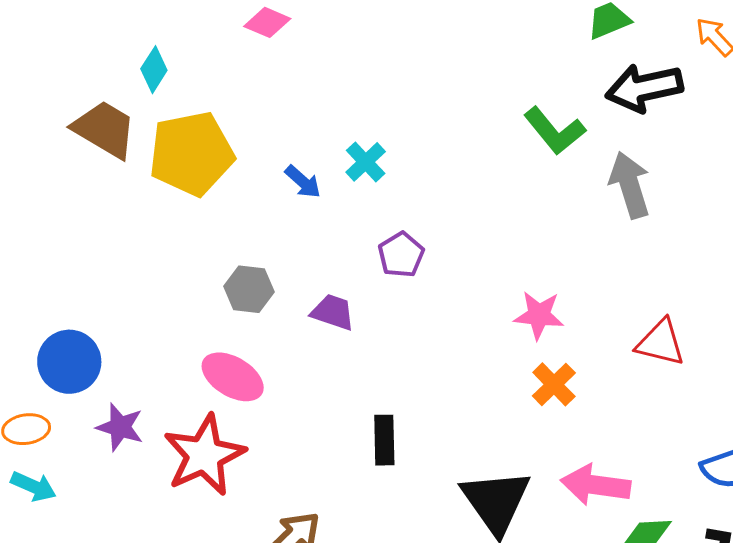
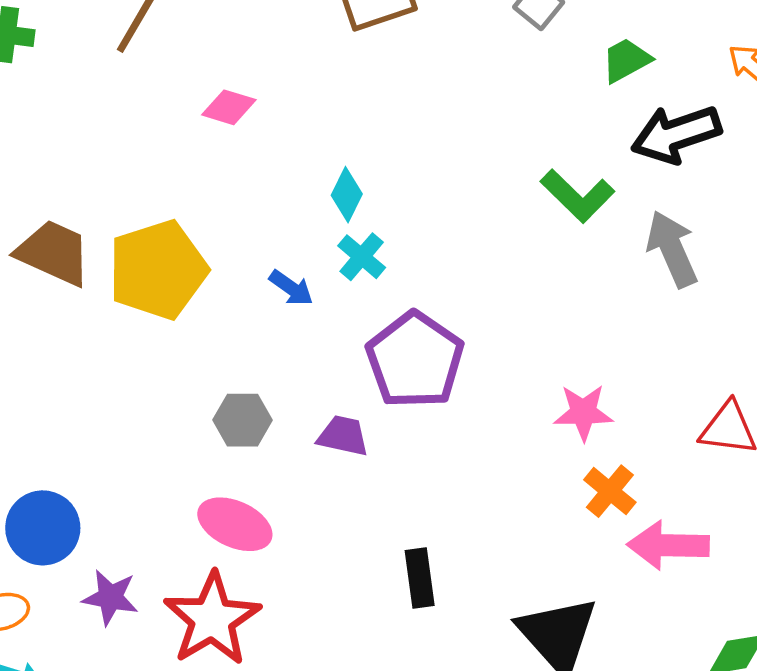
cyan diamond: (154, 70) -> (347, 195), moved
purple pentagon: (401, 255) -> (415, 360), size x1.8
pink arrow: (595, 485) -> (668, 545), moved

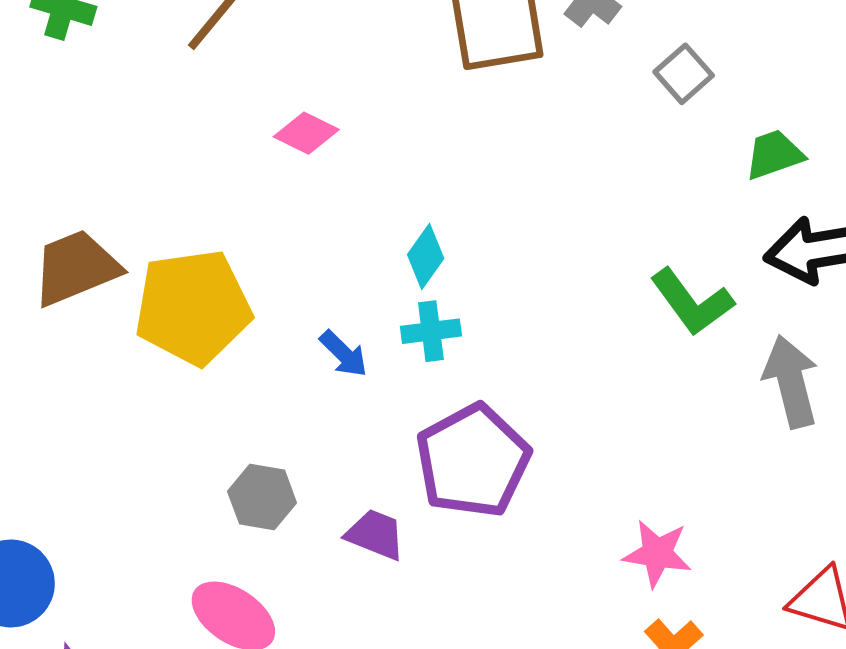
brown trapezoid: (54, 253) -> (76, 268), turned -56
cyan cross: (362, 257) -> (431, 331), turned 33

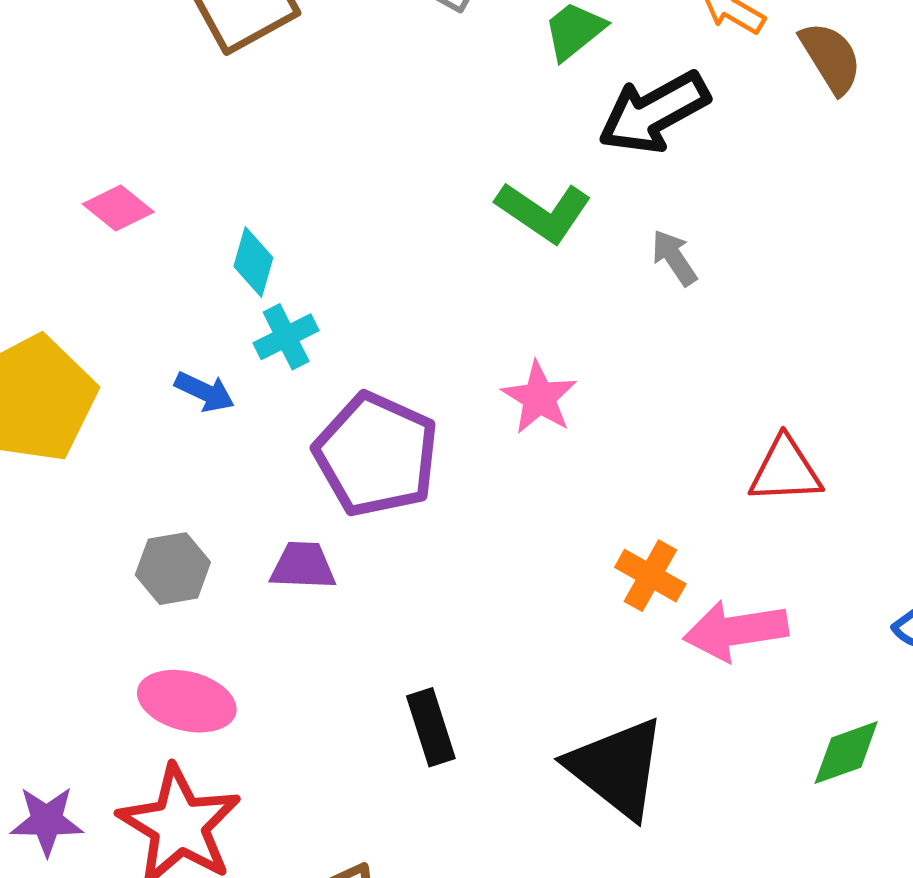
pink diamond: (306, 133) -> (118, 208), moved, turned 32
gray arrow: (791, 382) -> (674, 258), size x0.6
pink star: (657, 553) -> (539, 398), moved, turned -30

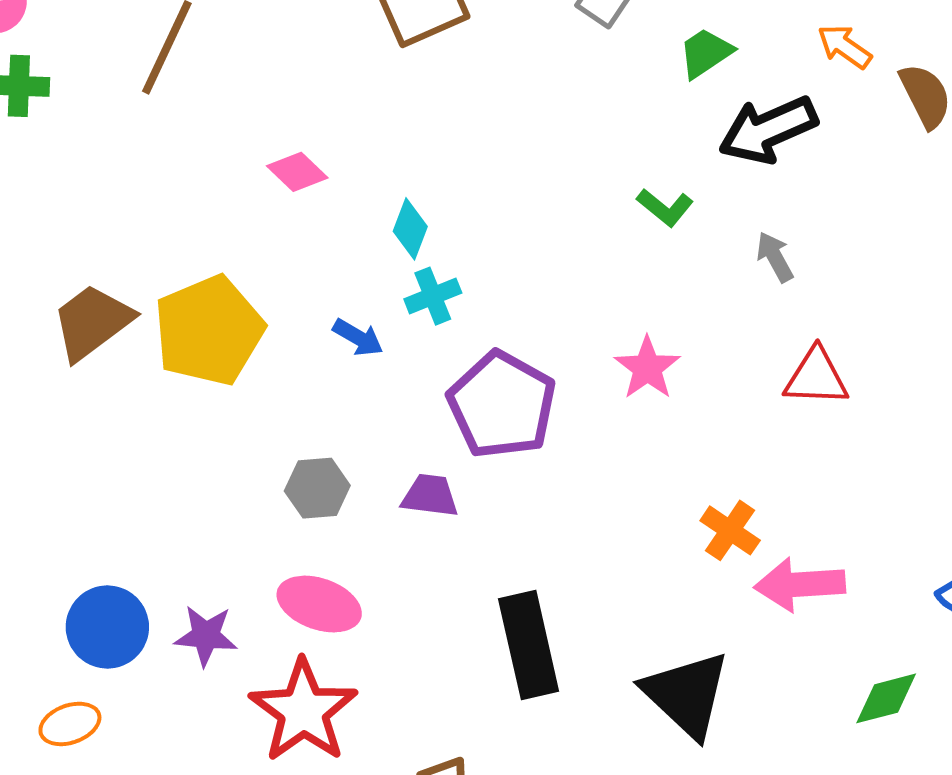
green L-shape: (544, 212) -> (665, 207), size x0.7
red triangle: (785, 470) -> (816, 377), moved
black rectangle: (431, 727) -> (529, 645), size x1.6
purple star: (47, 821) -> (206, 636), moved

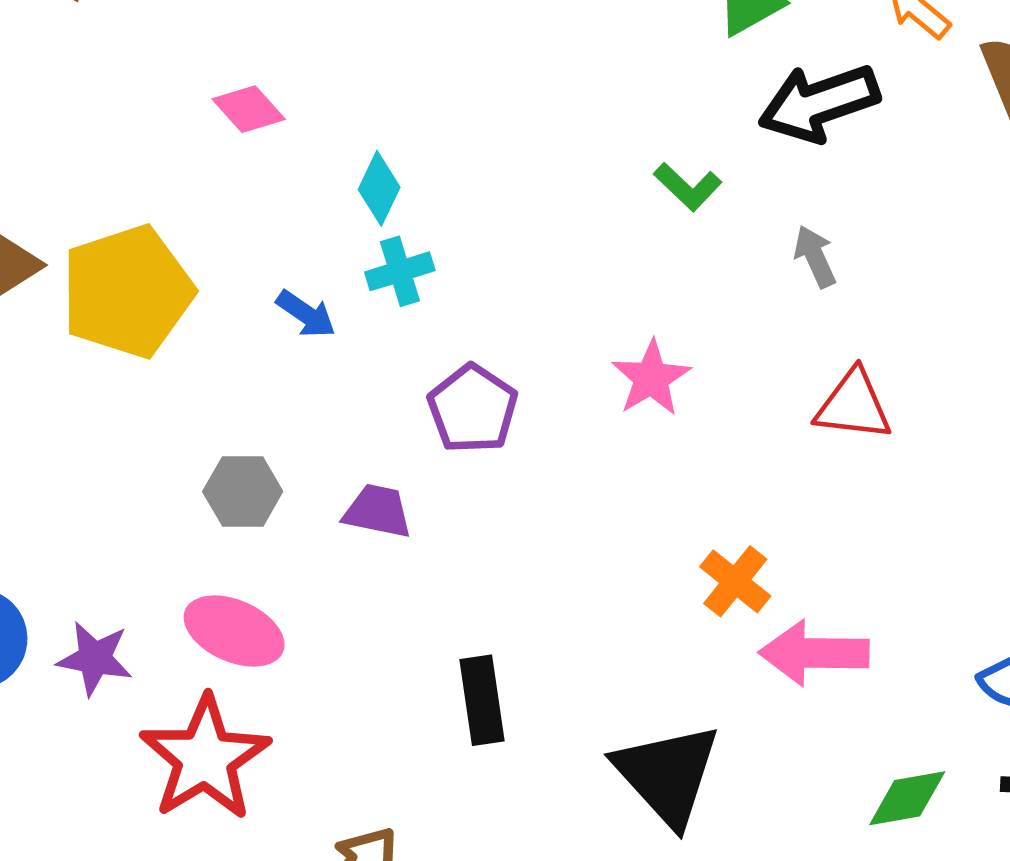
purple pentagon: (502, 405) -> (473, 409), size x0.7
black rectangle: (529, 645) -> (482, 700), size x0.7

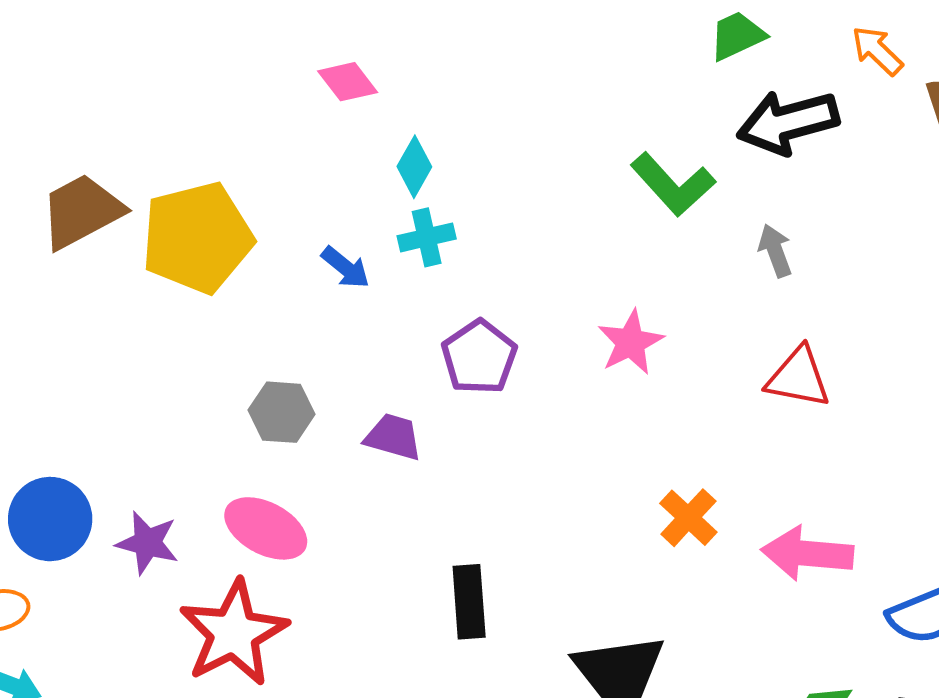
pink diamond: (249, 109) -> (348, 82), moved
green L-shape: (688, 187) -> (673, 184), size x1.5
pink arrow: (814, 653) -> (807, 553), moved

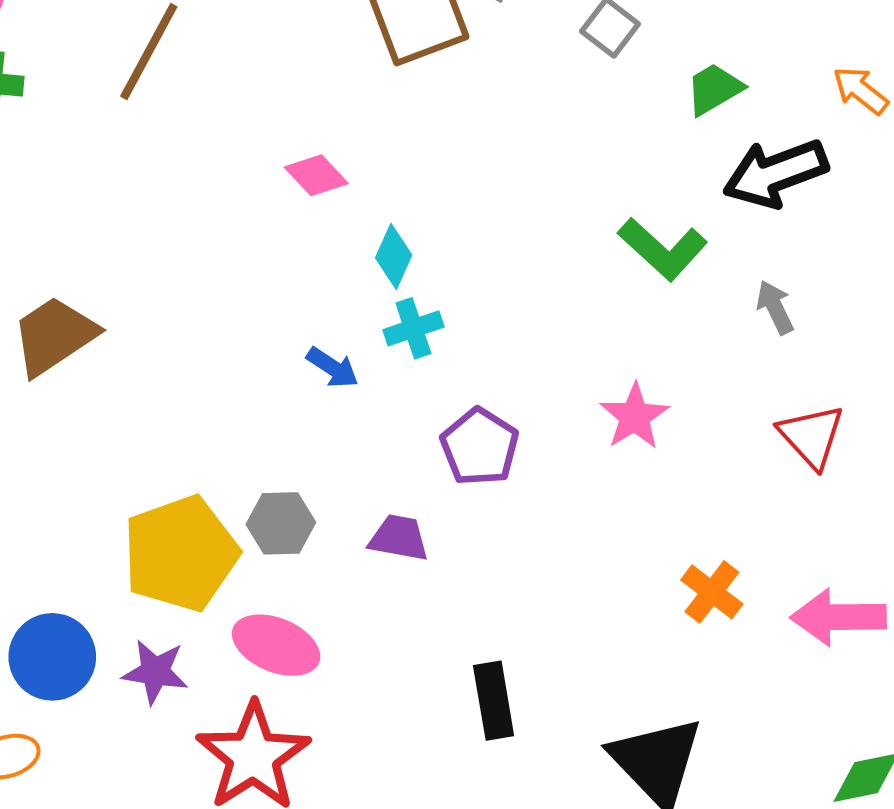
yellow pentagon: (197, 238) -> (181, 554), moved
red triangle: (798, 377) -> (811, 436), turned 42

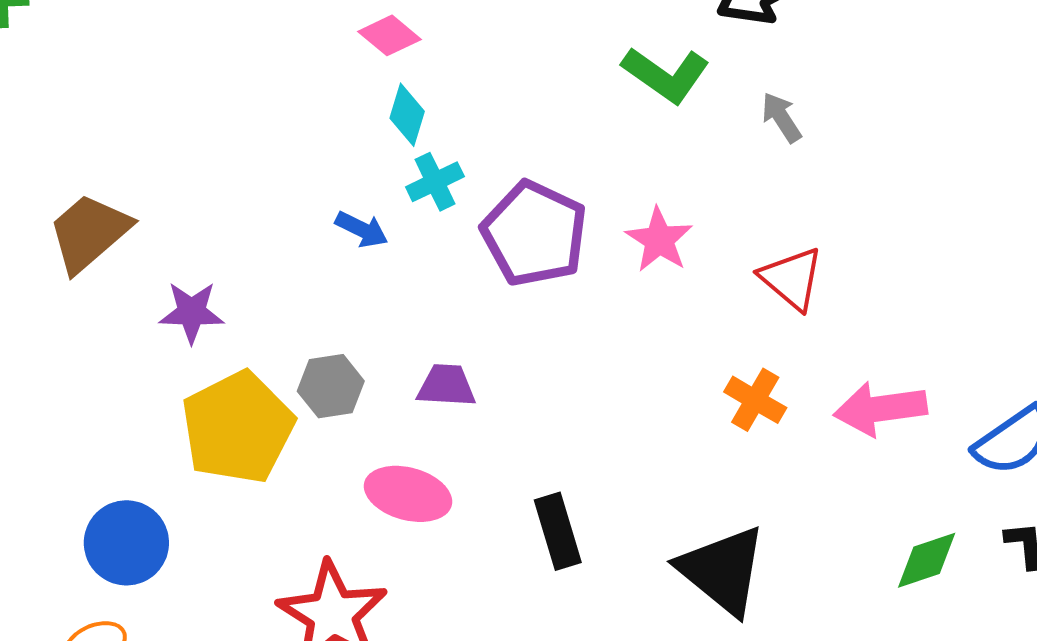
pink diamond: (316, 175) -> (389, 35), moved
red triangle: (811, 436) -> (792, 279), moved
purple pentagon: (480, 447) -> (534, 234), moved, size x1.4
pink ellipse: (276, 645) -> (408, 494), moved
purple star: (155, 672) -> (192, 312), moved

